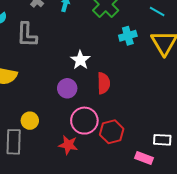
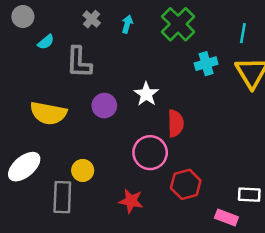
cyan line: (157, 11) -> (243, 33), turned 70
purple circle: (67, 88) -> (104, 106), moved
pink circle: (84, 121) -> (150, 153), moved

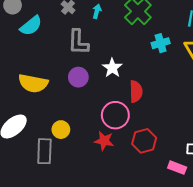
cyan semicircle: (46, 42) -> (31, 26), size x1.6
gray L-shape: (79, 62) -> (78, 42), moved
red star: (131, 201) -> (104, 141), moved

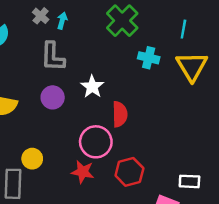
cyan arrow: (97, 11) -> (62, 21), moved
cyan cross: (161, 43) -> (149, 58), turned 30

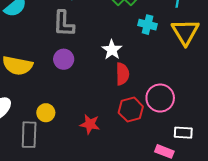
white star: (92, 87) -> (112, 50), moved
pink circle: (96, 142) -> (160, 98), moved
red hexagon: (129, 172) -> (131, 110), moved

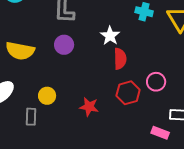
pink circle: (160, 98) -> (156, 82), size x0.7
gray rectangle: (29, 135) -> (31, 117), size x0.7

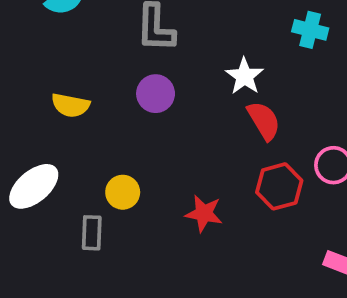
yellow semicircle: (20, 51) -> (70, 105), size x0.7
red semicircle: (120, 59) -> (264, 121), turned -30

